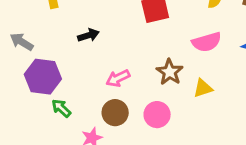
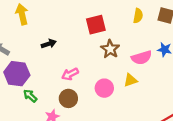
pink semicircle: (207, 42) -> (142, 58), moved
brown star: (170, 72) -> (110, 49), moved
pink circle: (157, 115) -> (104, 88), moved

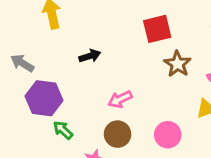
pink circle: (104, 88) -> (168, 135), moved

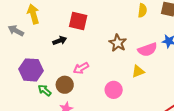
red square: (157, 29) -> (78, 21), moved, turned 30
gray arrow: (22, 63) -> (16, 31), moved
brown circle: (118, 134) -> (65, 85), moved

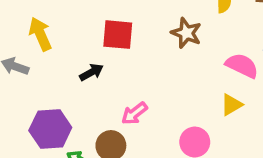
brown star: (118, 43) -> (186, 33), moved
pink semicircle: (148, 50) -> (242, 66), turned -126

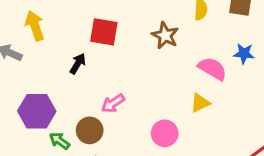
black arrow: (91, 72) -> (78, 64), turned -35

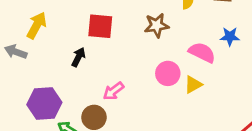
yellow arrow: (35, 26) -> (37, 25), turned 52
brown star: (165, 35) -> (157, 25), turned -30
pink circle: (165, 133) -> (168, 73), moved

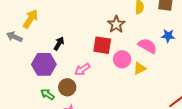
brown star: (157, 25) -> (116, 24), turned -30
red square: (100, 26) -> (102, 45), moved
purple hexagon: (44, 103) -> (44, 64), moved

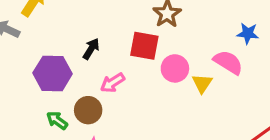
black arrow: (59, 43) -> (91, 49), moved
pink semicircle: (147, 46) -> (228, 62), moved
yellow triangle: (140, 68) -> (202, 83), turned -32

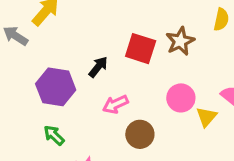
red square: (144, 46) -> (141, 49), moved
brown circle: (88, 110) -> (140, 134), moved

